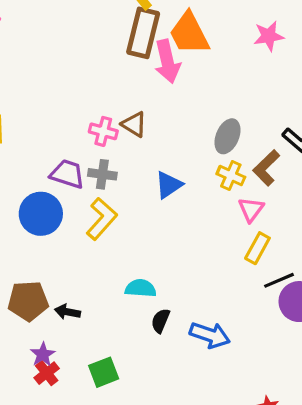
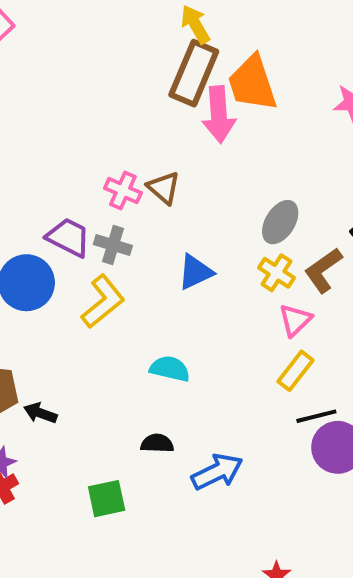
cyan semicircle: (141, 288) -> (170, 369), moved
black semicircle: (160, 321) -> (157, 443), turned 60
blue arrow: (210, 335) -> (217, 472), turned -54
green square: (104, 372) -> (107, 499), moved

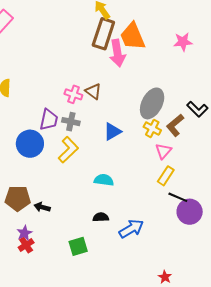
gray ellipse: (280, 222) -> (152, 103), size x1.4
purple trapezoid: (69, 237) -> (49, 120), turned 80
black line: (316, 416) -> (178, 197), turned 42

